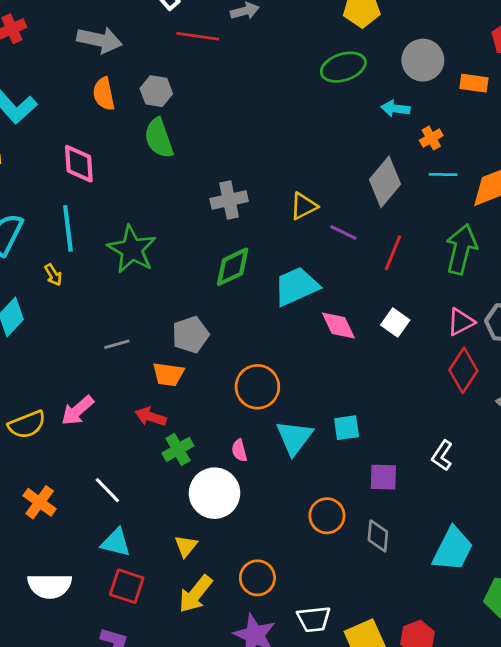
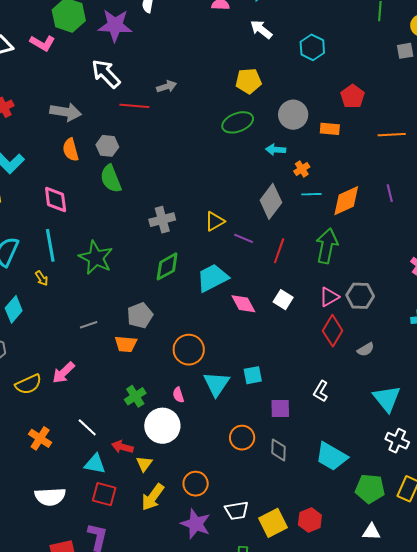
red arrow: (151, 417) -> (122, 447), moved
cyan trapezoid: (453, 549) -> (331, 456), turned 96

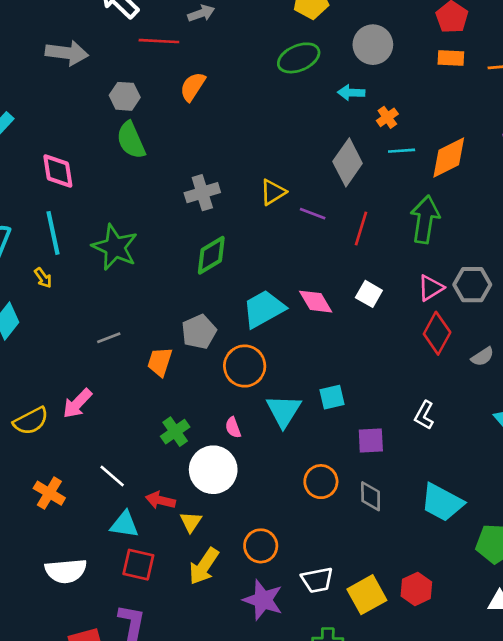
orange rectangle: (330, 129) -> (451, 58), moved
orange semicircle: (71, 150) -> (193, 87), moved, turned 50
cyan trapezoid: (212, 278) -> (264, 309), moved
gray pentagon: (140, 315) -> (199, 332), moved
orange trapezoid: (126, 344) -> (160, 362), turned 105

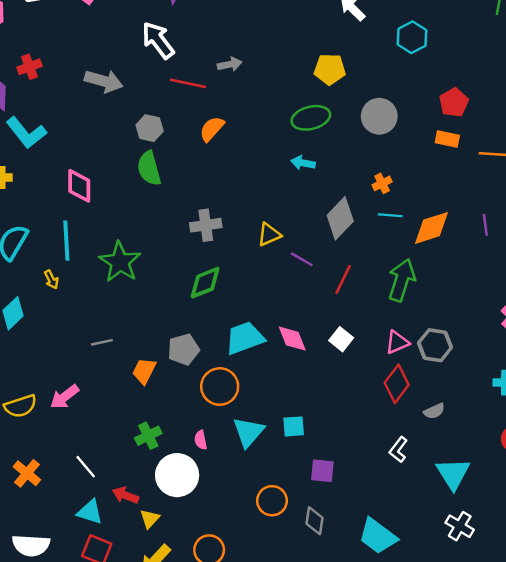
cyan arrow: (351, 93) -> (303, 163), moved
white L-shape: (424, 415) -> (398, 450), moved

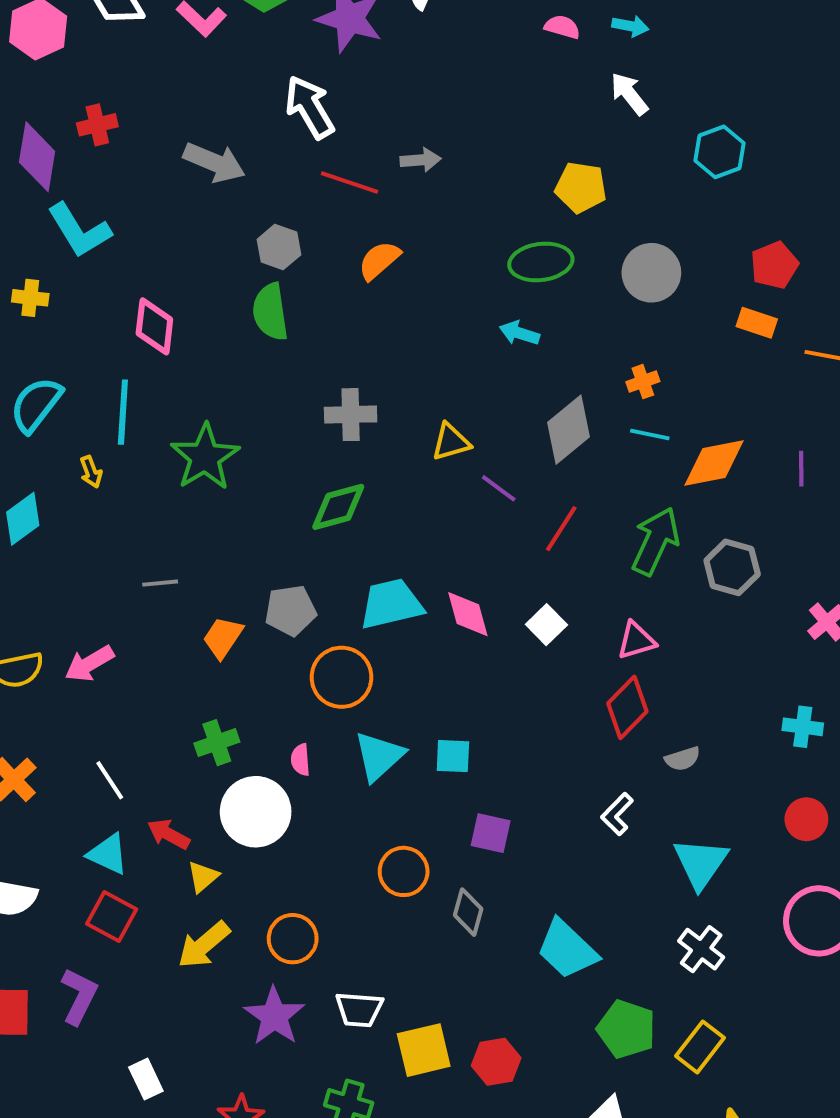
gray hexagon: (435, 345) -> (732, 567), moved

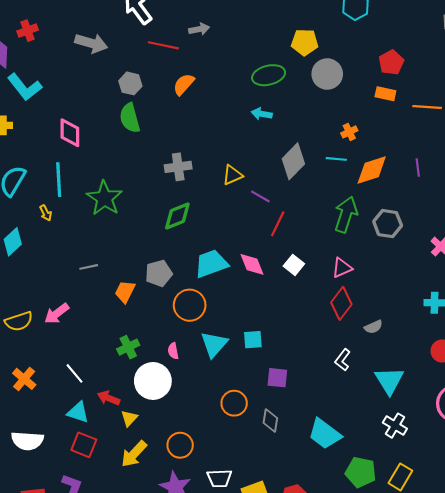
yellow pentagon: (581, 187) -> (305, 42), moved
orange cross: (643, 382) -> (349, 132), moved
red line: (561, 529) -> (278, 224), moved

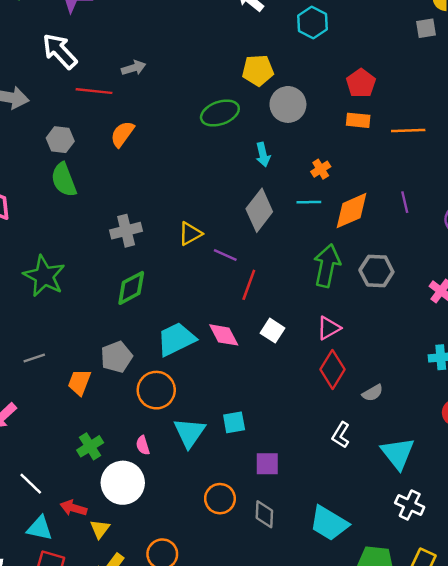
cyan arrow: (262, 114) -> (263, 155), moved, turned -108

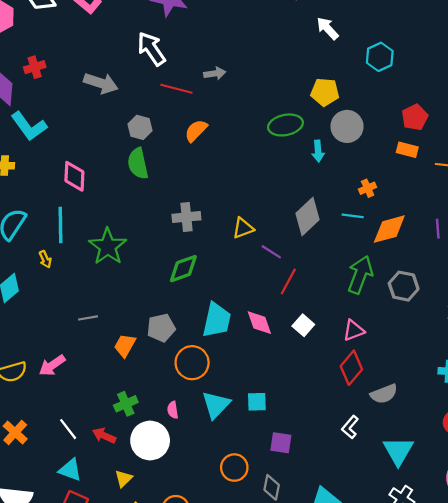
cyan arrow: (263, 155) -> (318, 151), moved
cyan trapezoid: (176, 339) -> (217, 320), turned 120
gray semicircle: (373, 393) -> (384, 394), size x1.4
red arrow: (73, 508) -> (104, 436), moved

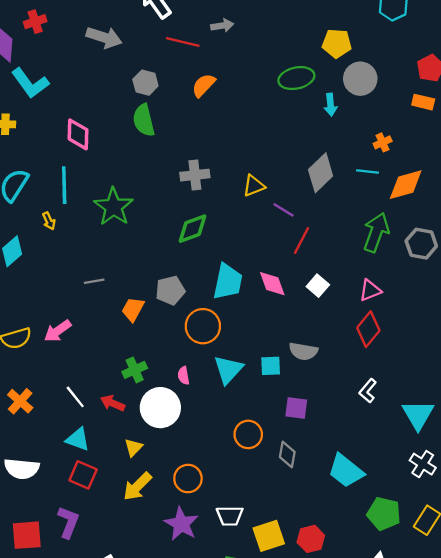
gray semicircle: (384, 394) -> (303, 351), moved, turned 32

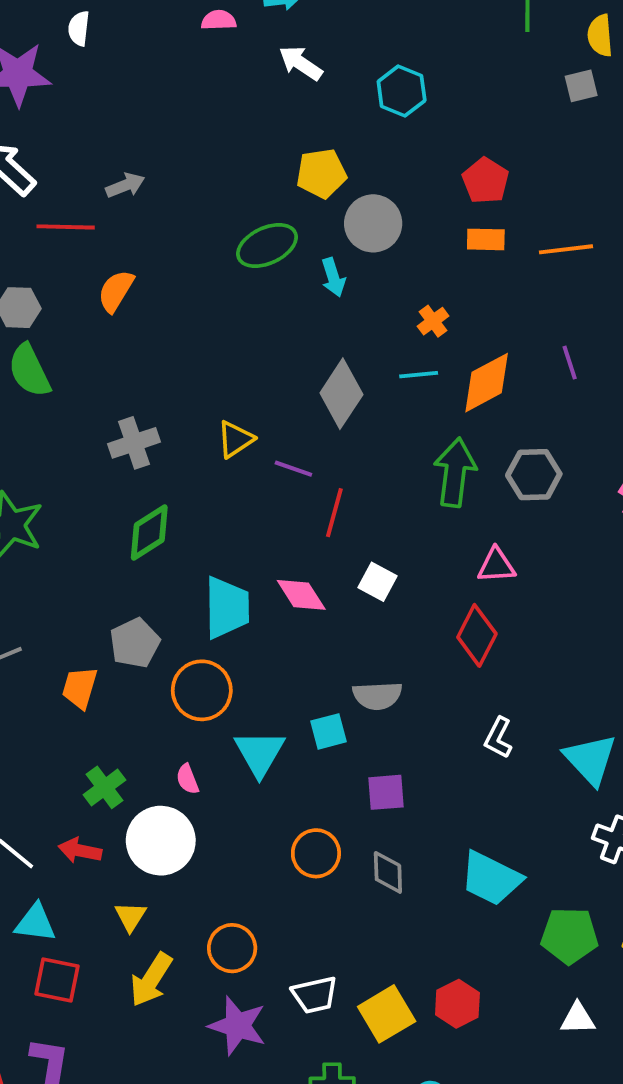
pink triangle: (370, 290) -> (496, 565), moved, turned 30

